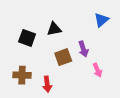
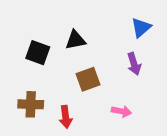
purple arrow: (83, 49) -> (134, 64), moved
pink arrow: (97, 70) -> (121, 111), moved, turned -56

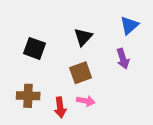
black triangle: (75, 40) -> (83, 37), moved, turned -36
pink arrow: (121, 111) -> (86, 101), moved

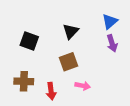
purple arrow: (123, 59) -> (112, 43), moved
pink arrow: (86, 101) -> (83, 86), moved

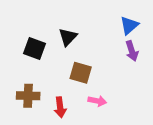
black triangle: (71, 31) -> (68, 37), moved
brown square: (68, 62) -> (81, 73), turned 36

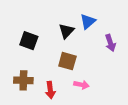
blue triangle: (129, 25) -> (88, 21), moved
black triangle: (68, 37) -> (66, 31), moved

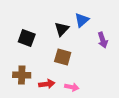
pink arrow: (81, 85) -> (72, 87), moved
red arrow: (50, 90) -> (47, 84), turned -91

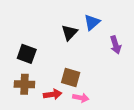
black square: (27, 38) -> (27, 54), moved
brown square: (63, 57) -> (71, 77), moved

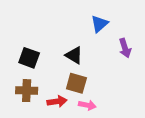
black triangle: (69, 33) -> (74, 55), moved, turned -42

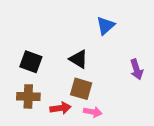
purple arrow: (125, 48) -> (137, 69), moved

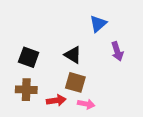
purple arrow: (137, 69) -> (117, 51), moved

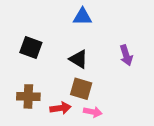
blue triangle: (98, 24) -> (82, 17), moved, turned 42
black square: (29, 57) -> (31, 48), moved

